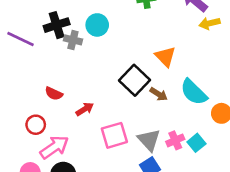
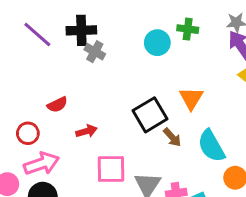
cyan circle: (97, 25) -> (157, 43), moved
red semicircle: (54, 94) -> (57, 105), turned -66

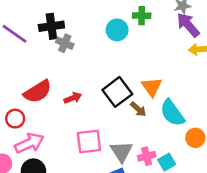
orange triangle: (191, 98) -> (152, 87), moved
red semicircle: (57, 105) -> (38, 92), size x1.6
red arrow: (86, 131) -> (73, 98), moved

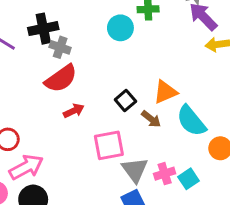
orange triangle: (152, 87) -> (165, 92), turned 45
red semicircle: (38, 92) -> (61, 79), moved
black square: (117, 92) -> (125, 100), size x0.6
pink square: (89, 142) -> (109, 145), moved

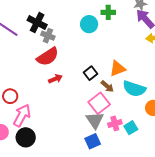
black cross: (43, 29) -> (37, 23), turned 36
cyan semicircle: (191, 121) -> (134, 89), turned -35
pink square: (109, 145) -> (99, 103), moved, turned -30
pink arrow: (26, 167) -> (22, 115), turned -35

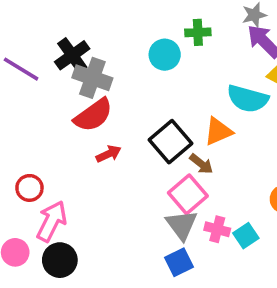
black cross: (37, 23) -> (72, 55), turned 30
gray cross: (48, 36) -> (92, 78), size x1.5
black square: (90, 73) -> (170, 142), size x1.6
cyan semicircle: (134, 89) -> (248, 99), moved
pink cross: (115, 123) -> (217, 229), turned 32

